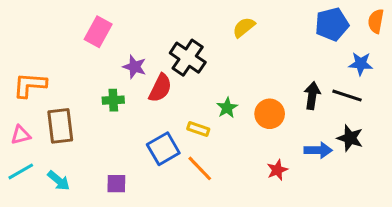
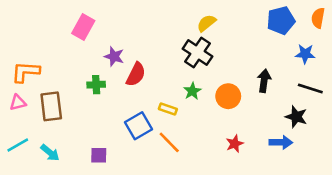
black cross: (188, 58) -> (197, 53), moved
black line: (347, 96) -> (310, 89), moved
pink triangle: (21, 135) -> (18, 103), moved
blue arrow: (318, 150) -> (281, 142), moved

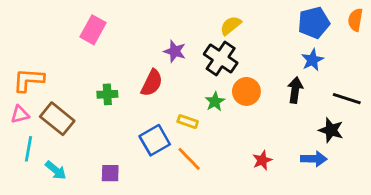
blue star: (305, 54) -> (312, 60), moved, turned -30
purple star: (114, 56) -> (175, 51), moved
orange circle: (228, 96) -> (246, 91), moved
brown rectangle: (51, 106) -> (57, 119), turned -44
cyan line: (18, 145) -> (29, 149), moved, turned -50

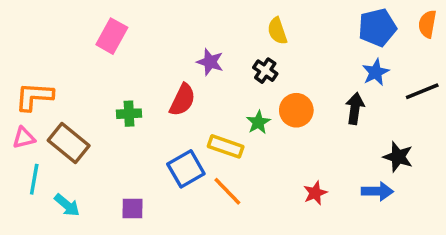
yellow semicircle: (231, 26) -> (277, 31), turned -70
black cross: (221, 58) -> (265, 71), size x0.6
black line: (347, 99) -> (422, 91), moved, turned -40
yellow rectangle: (188, 122) -> (226, 146), size x1.4

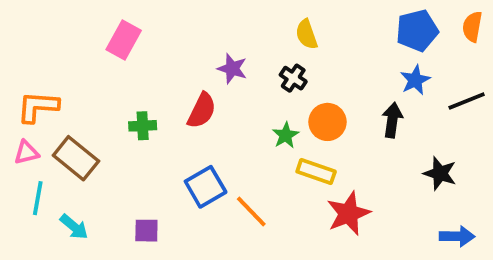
yellow rectangle: (226, 146) -> (316, 172), moved
blue arrow: (377, 191) -> (457, 236), moved
red star: (315, 193) -> (348, 213), size x1.6

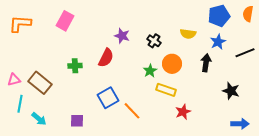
yellow semicircle: (307, 34) -> (188, 34), moved, turned -63
orange L-shape: (38, 107) -> (20, 24), moved
red star: (348, 213) -> (183, 112), size x0.7

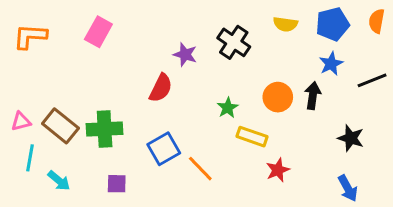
yellow semicircle: (188, 34) -> (285, 24), moved
black cross: (154, 41) -> (234, 42), moved, size x1.5
orange circle: (172, 64) -> (278, 97), moved
green cross: (75, 66) -> (105, 129), moved, size x1.6
blue arrow: (240, 124) -> (348, 188), moved, turned 60

